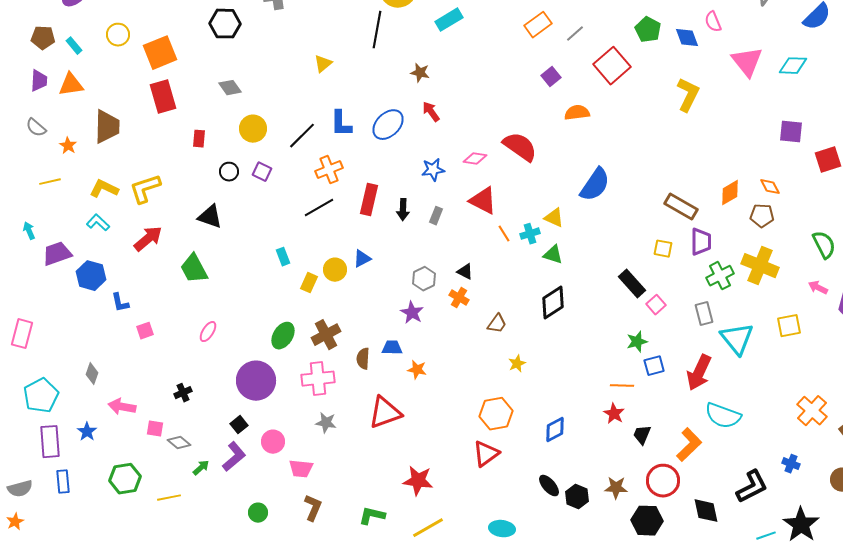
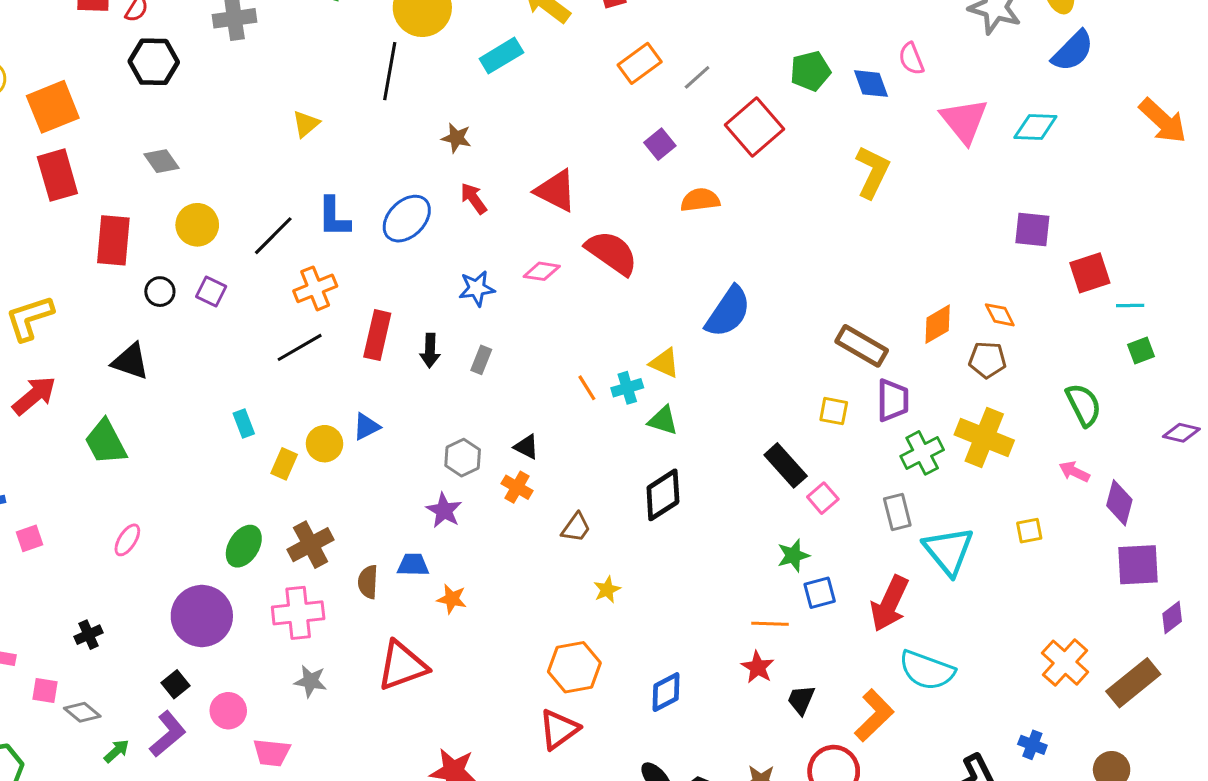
green pentagon: (648, 30) -> (810, 71), turned 30
red rectangle: (199, 139) -> (113, 240), size x1.8
red triangle: (483, 201) -> (556, 191), moved
yellow square: (789, 326) -> (1029, 531), size x0.7

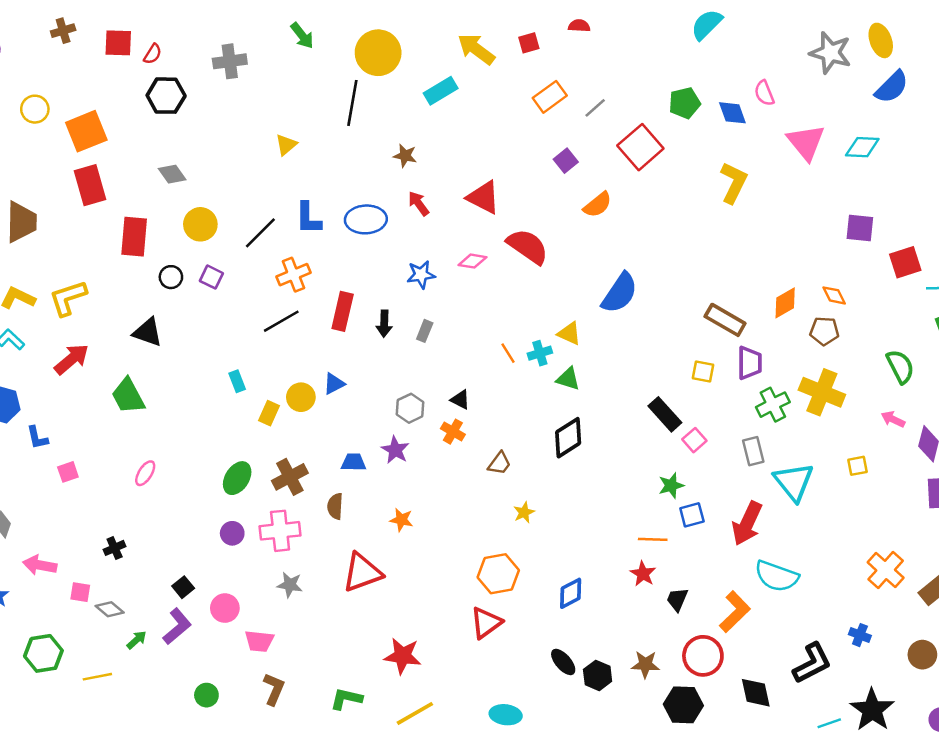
orange semicircle: (700, 200) -> (598, 205), turned 148
blue ellipse: (407, 219) -> (366, 219), turned 42
blue trapezoid: (413, 565) -> (354, 462), moved
purple circle: (202, 616) -> (232, 533), moved, size x0.5

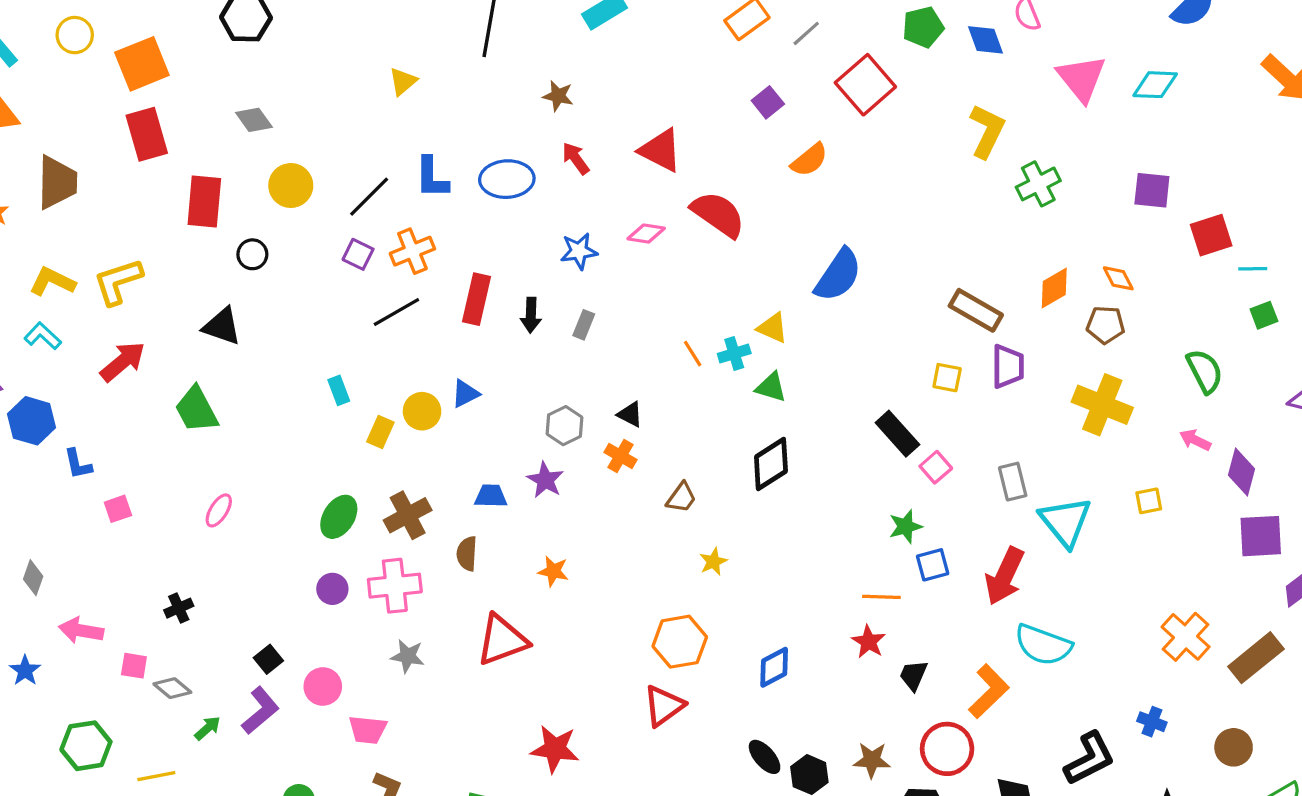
purple square: (211, 277) -> (358, 254), moved
green cross: (773, 405) -> (1038, 184), moved

